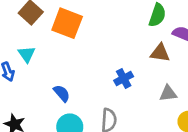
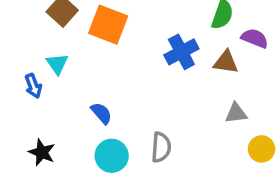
blue cross: (124, 78) -> (181, 52), moved, size x1.4

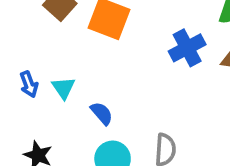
cyan triangle: (57, 64) -> (63, 88), moved

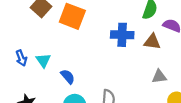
blue cross: (187, 48) -> (122, 35), turned 30

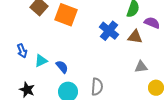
blue cross: (122, 35) -> (109, 31), turned 36
cyan triangle: (43, 60) -> (41, 61), moved, turned 40

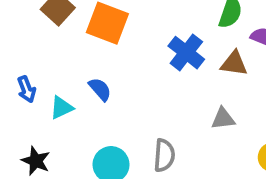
blue semicircle: (62, 67) -> (100, 89), moved
gray triangle: (141, 67) -> (223, 119), moved

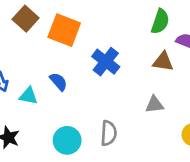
blue cross: (186, 53) -> (106, 62), moved
cyan triangle: (61, 108) -> (28, 96), turned 36

